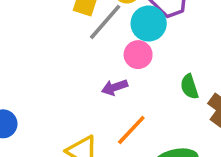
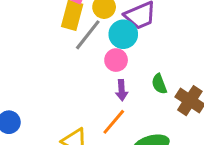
purple arrow: (115, 87) -> (122, 90), moved, turned -72

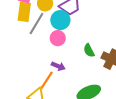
purple arrow: (122, 90) -> (58, 66), moved, turned -56
orange line: (114, 122) -> (47, 80), moved

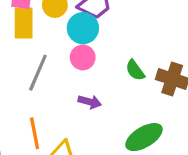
gray line: (36, 24) -> (38, 73), moved
orange line: (47, 80) -> (35, 133), moved, turned -36

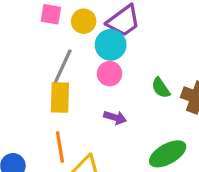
yellow rectangle: (24, 23) -> (60, 98), moved
gray line: (38, 73) -> (62, 67), moved

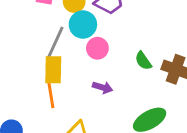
cyan circle: (111, 45) -> (83, 25), moved
orange line: (60, 147) -> (51, 94), moved

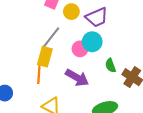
cyan circle: (83, 25) -> (92, 42), moved
purple arrow: (103, 87) -> (77, 78), size x1.6

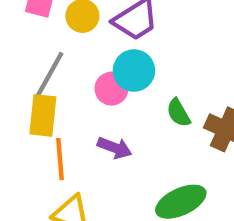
orange line: (39, 74) -> (60, 159), moved
purple arrow: (77, 78) -> (115, 148), size x0.7

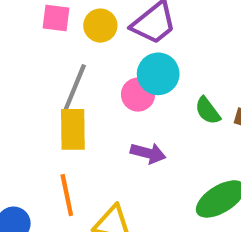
orange line: (60, 159) -> (67, 195), moved

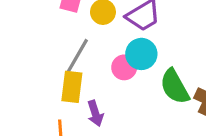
green semicircle: (208, 111) -> (175, 87), size x1.6
purple arrow: (148, 153) -> (95, 113), moved, turned 50

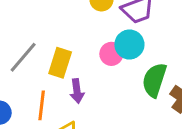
gray line: (77, 56) -> (23, 57), moved
green semicircle: (175, 87) -> (154, 80), turned 36

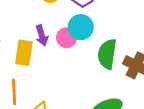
purple arrow: (77, 91) -> (42, 36), moved

